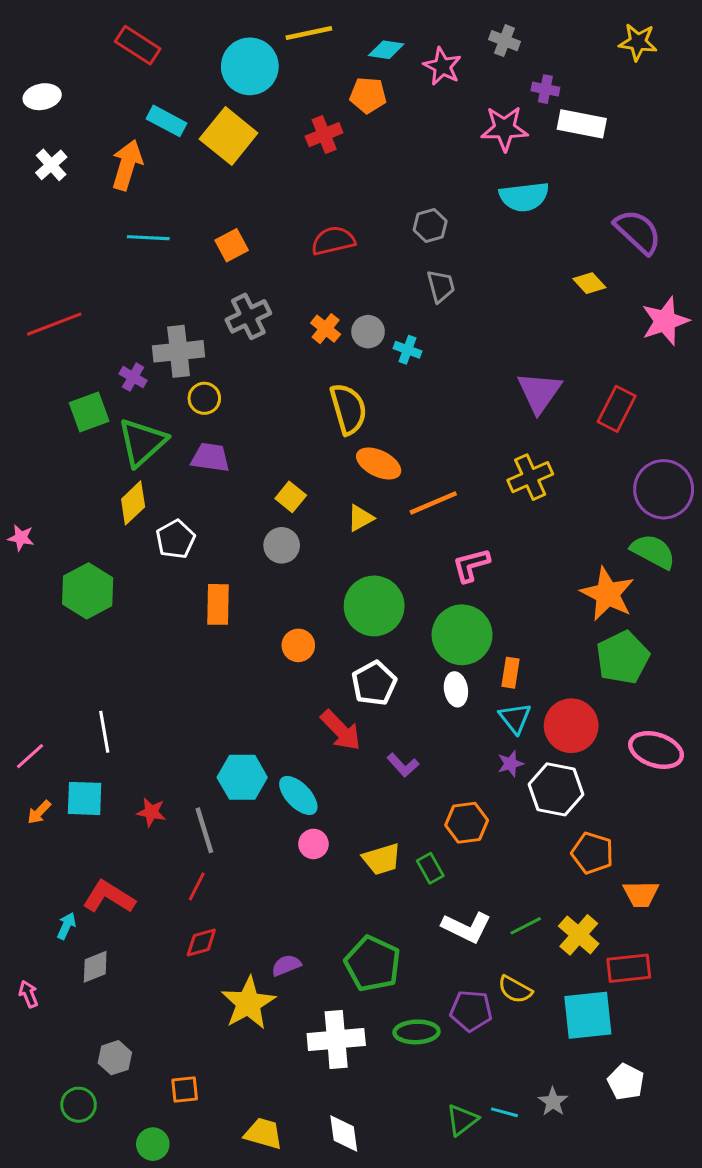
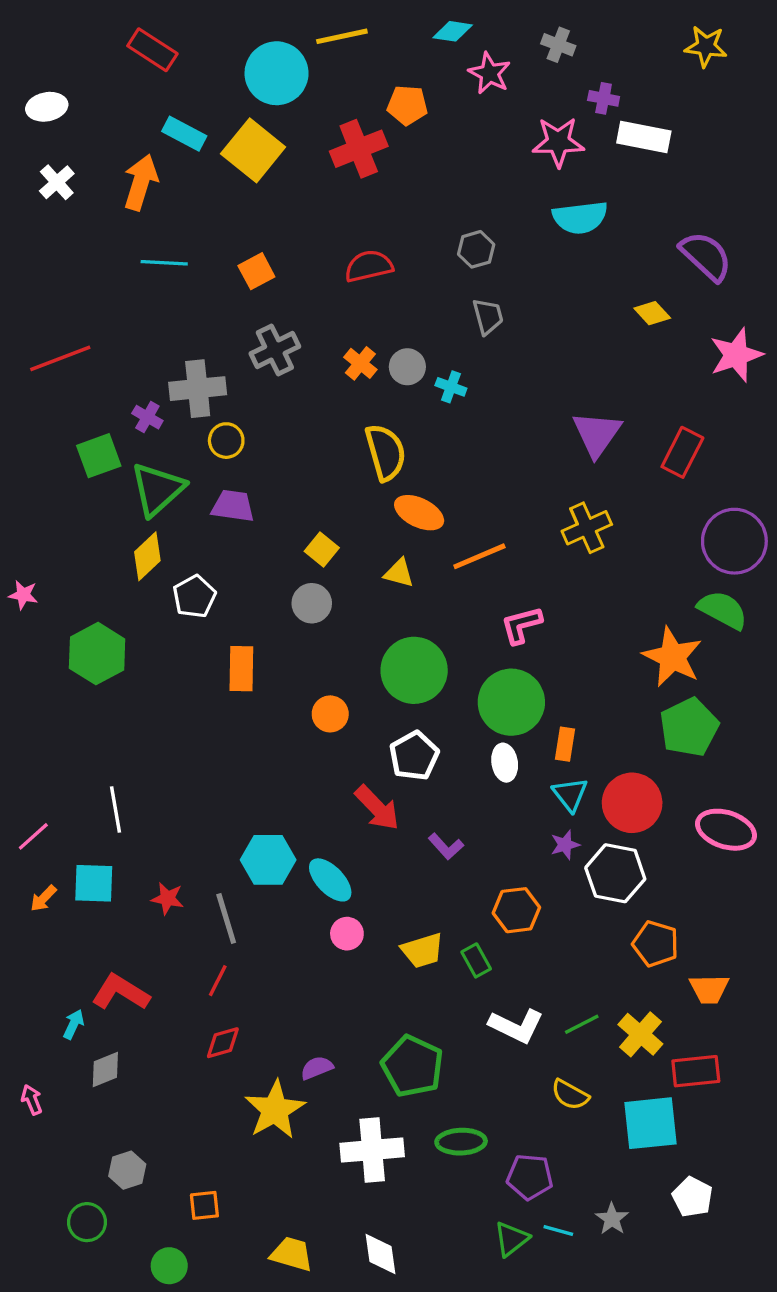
cyan diamond: (386, 50) -> (453, 31), moved
red cross: (324, 135) -> (359, 149), size x1.4
yellow triangle: (360, 518) -> (399, 573), turned 44
purple pentagon: (471, 1011) -> (530, 1177), moved

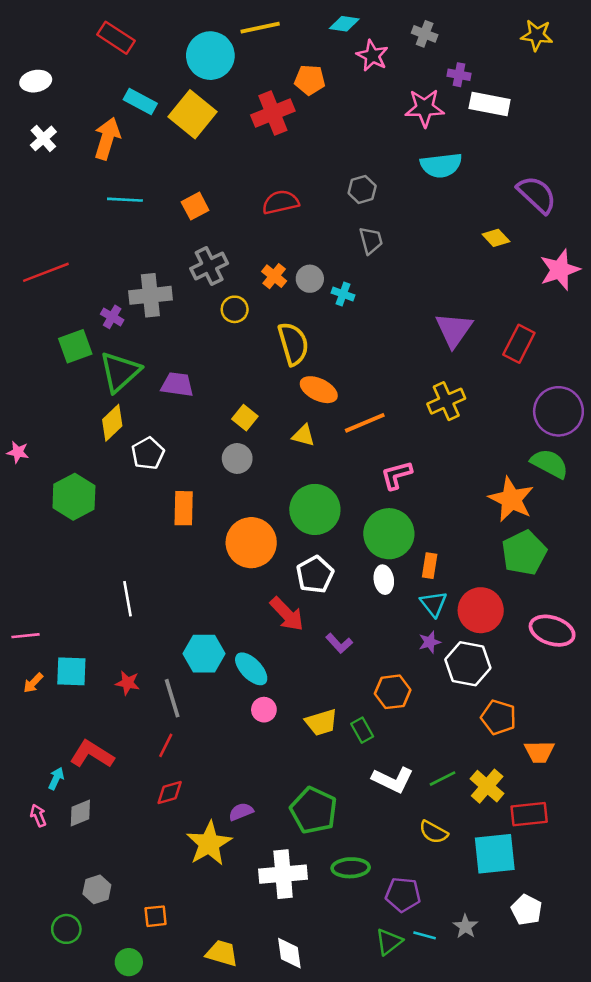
yellow circle: (226, 441) -> (235, 309), moved
orange circle: (330, 714) -> (251, 543), size x1.8
white line: (116, 810) -> (128, 599), moved
pink line: (33, 836) -> (26, 636), turned 36
pink arrow: (32, 1100) -> (38, 815), moved

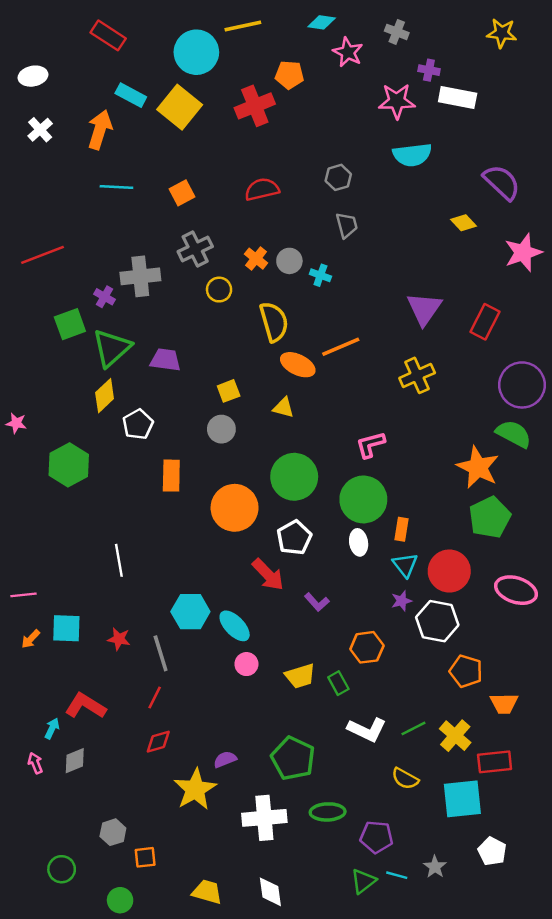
yellow square: (245, 418) -> (229, 391), turned 30
orange line: (365, 423) -> (341, 347), moved
gray hexagon: (97, 889) -> (113, 832), moved

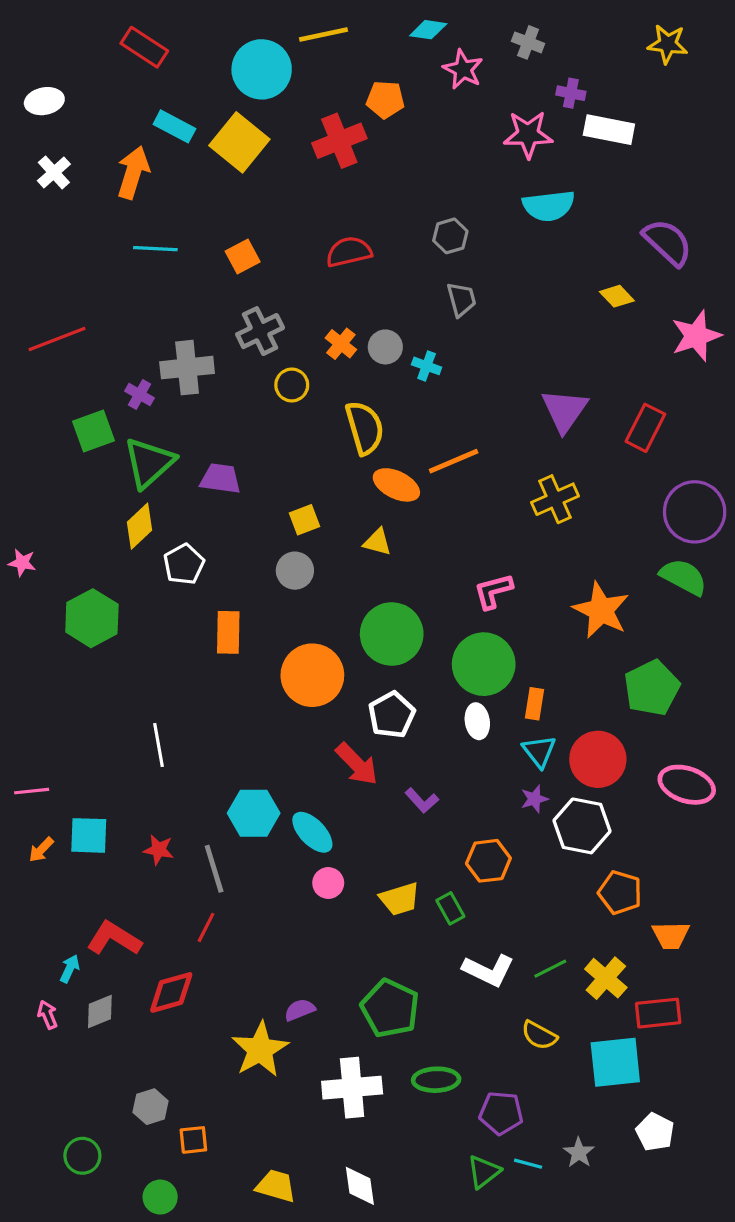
orange star: (478, 467) -> (601, 610), moved
red diamond: (158, 742) -> (171, 992), moved, size x1.4

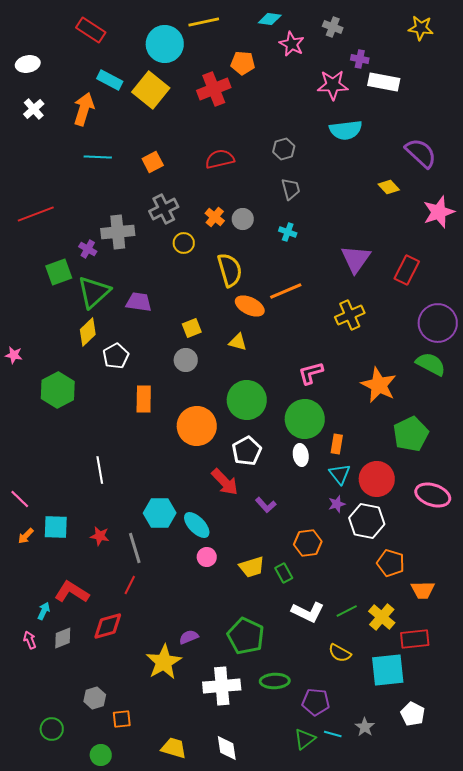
cyan cross: (427, 366) -> (288, 232), moved
pink line: (32, 791) -> (20, 499), turned 50

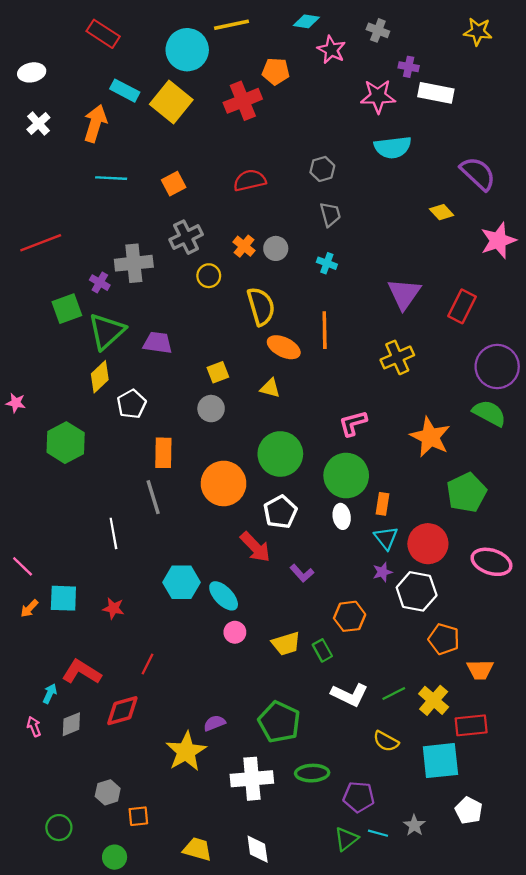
orange line: (286, 291) -> (325, 330), turned -68
gray line: (135, 548) -> (153, 497), moved

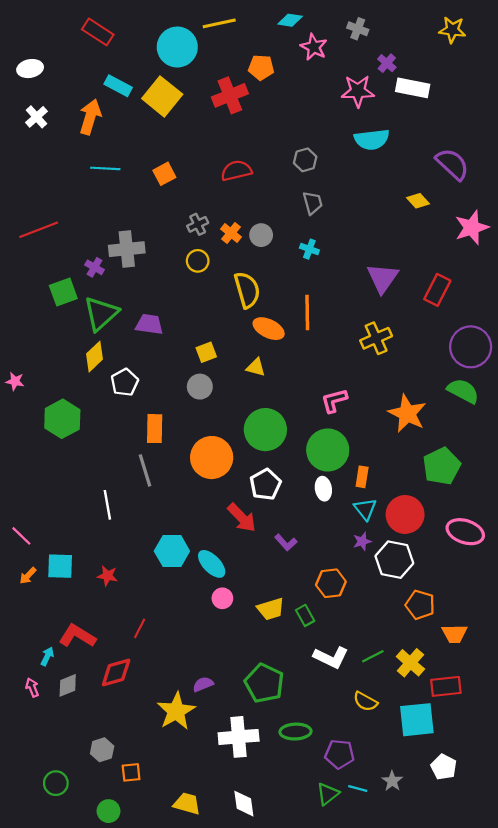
purple cross: (409, 67) -> (387, 63), turned 30
gray cross: (186, 237) -> (198, 224), moved, size x0.7

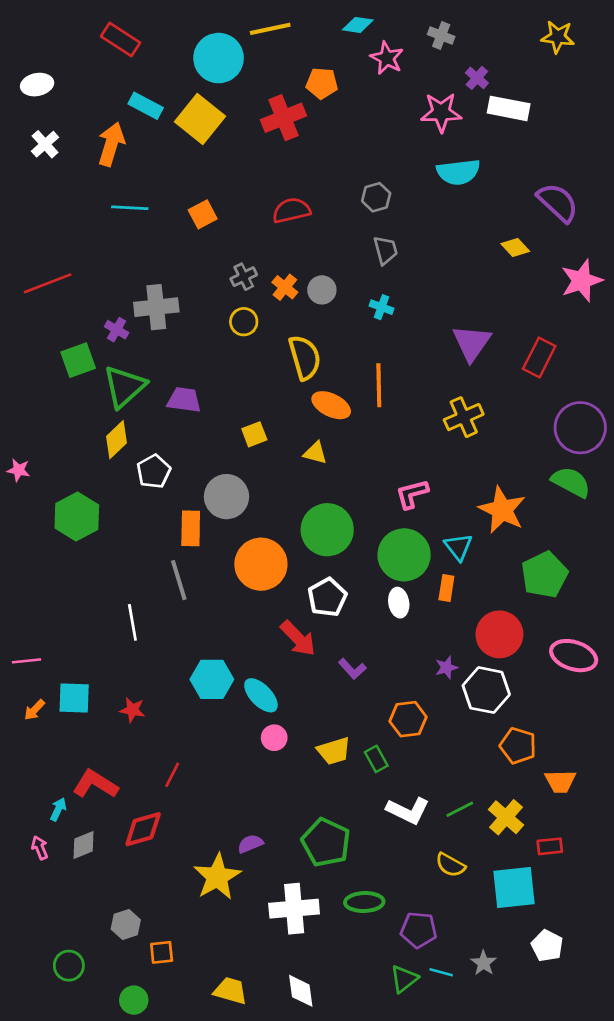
gray circle: (200, 387) -> (226, 497), moved, size x1.4
cyan triangle: (365, 509) -> (458, 547), moved
pink line: (21, 536) -> (26, 661), turned -50
red rectangle: (446, 686) -> (550, 846), size x0.7

